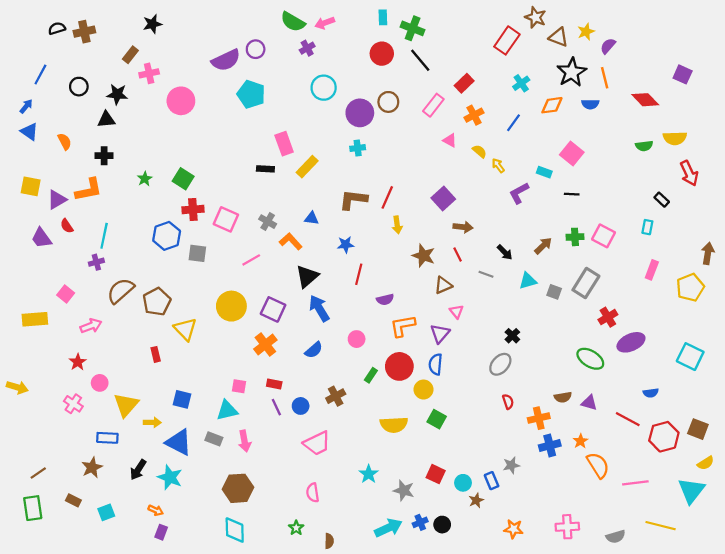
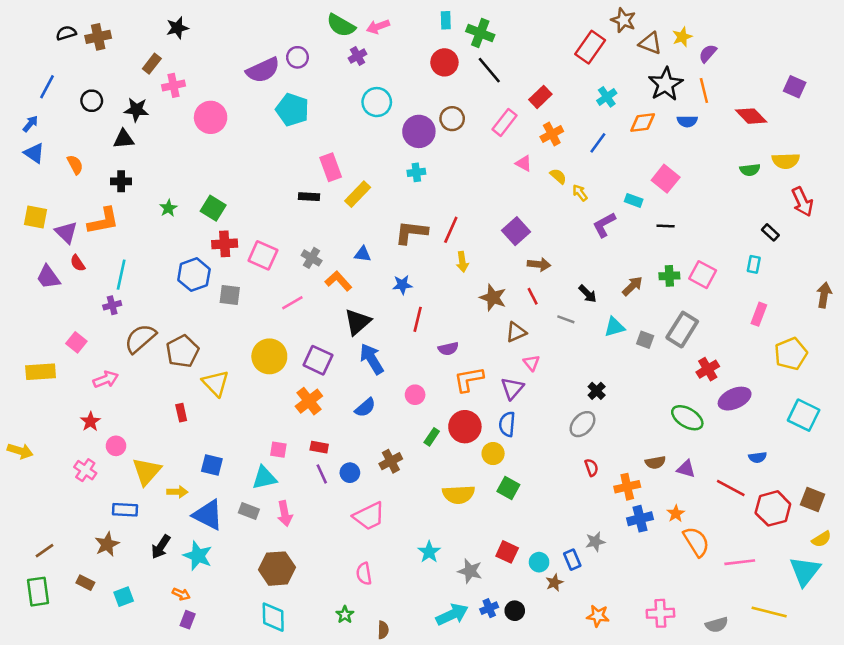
purple triangle: (57, 200) -> (66, 232), turned -45
yellow pentagon: (690, 287) -> (791, 354), moved

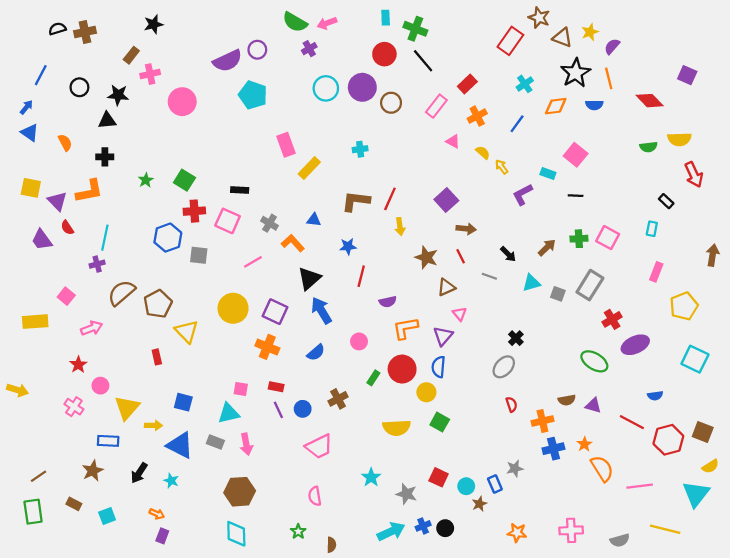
purple circle: (419, 131) -> (362, 87), moved
black rectangle: (309, 197) -> (240, 190), moved
orange cross: (309, 401) -> (267, 347), turned -30
cyan star: (198, 556) -> (171, 481), size x0.6

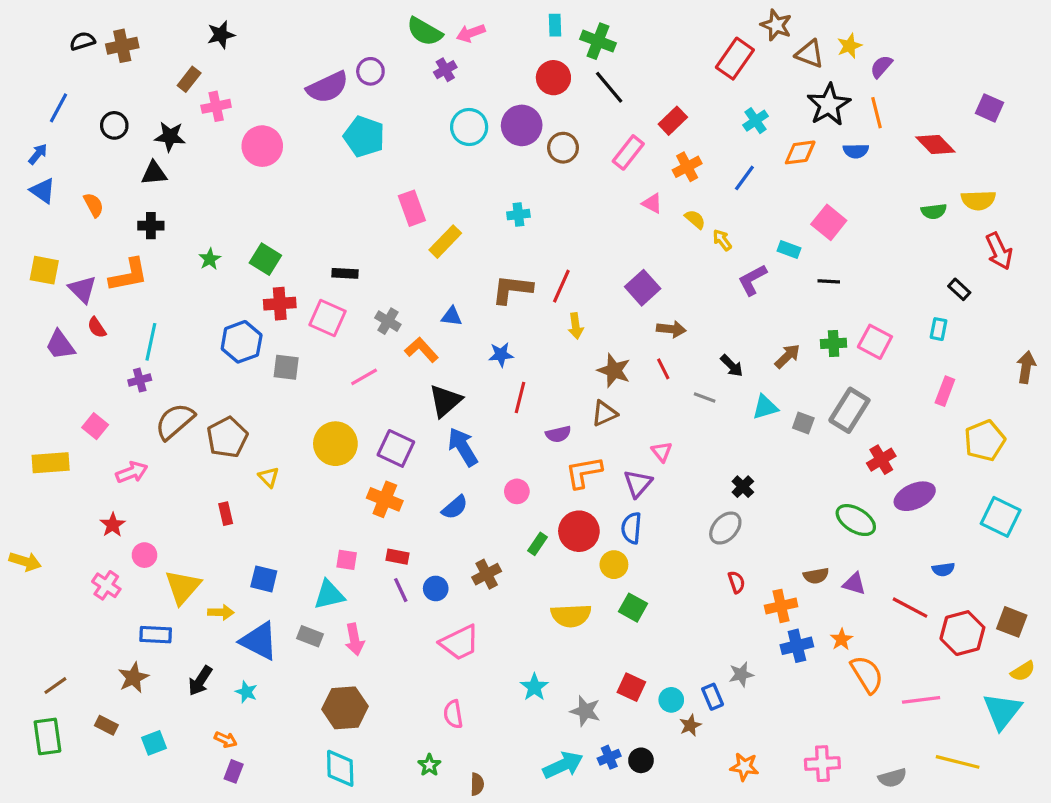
brown triangle: (446, 287) -> (604, 413), moved
yellow triangle: (187, 331) -> (269, 477), size x0.6

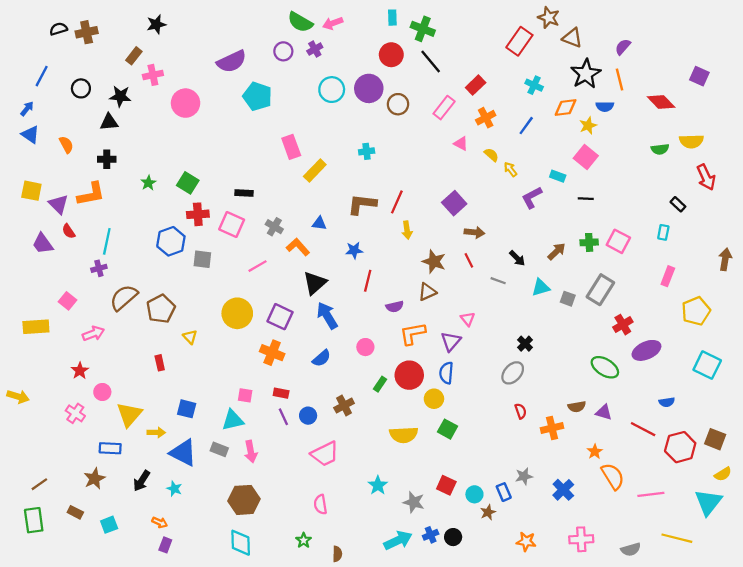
yellow star: (849, 46) -> (588, 126), moved
purple circle: (370, 71) -> (283, 51), moved
cyan cross: (756, 121) -> (534, 85), turned -30
blue cross: (797, 646) -> (563, 490), moved, turned -30

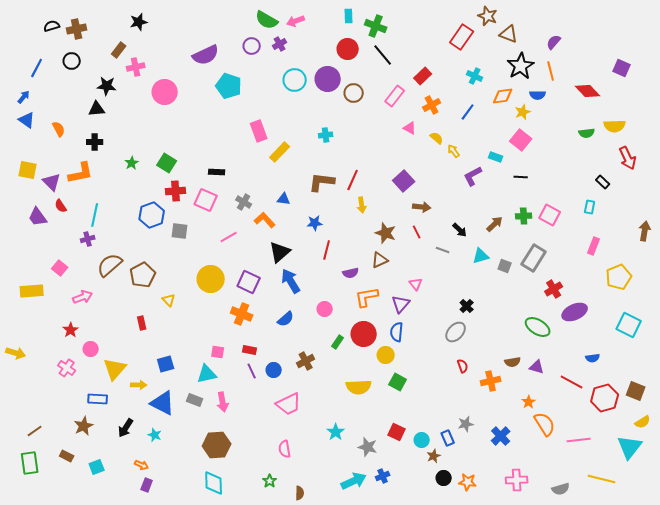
black circle: (81, 88) -> (72, 61), moved
blue square: (187, 409) -> (166, 364), turned -30
black circle: (453, 537) -> (444, 478), moved

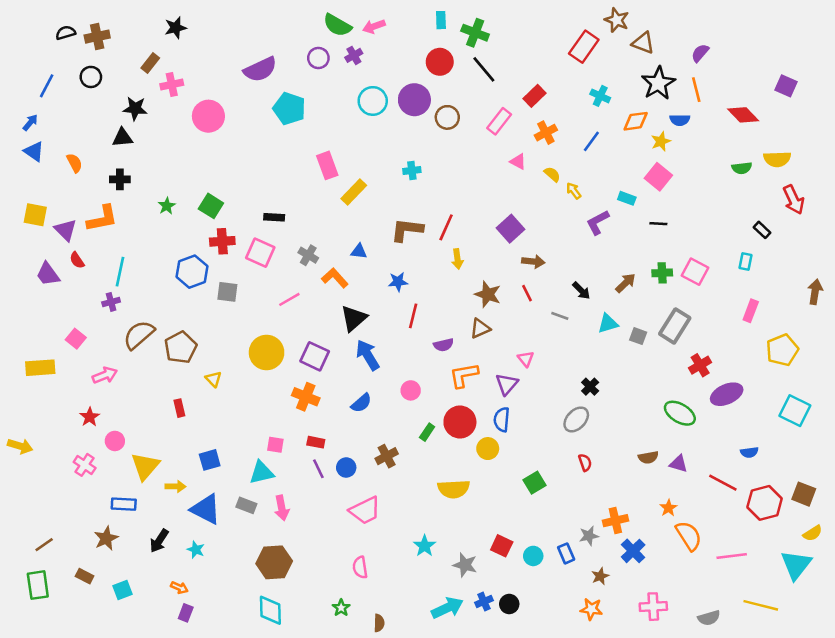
orange cross: (491, 381) -> (615, 521), moved
green square: (398, 382) -> (534, 483), moved, turned 30
brown star: (434, 456) -> (600, 576), moved
black circle: (444, 478) -> (509, 604), moved

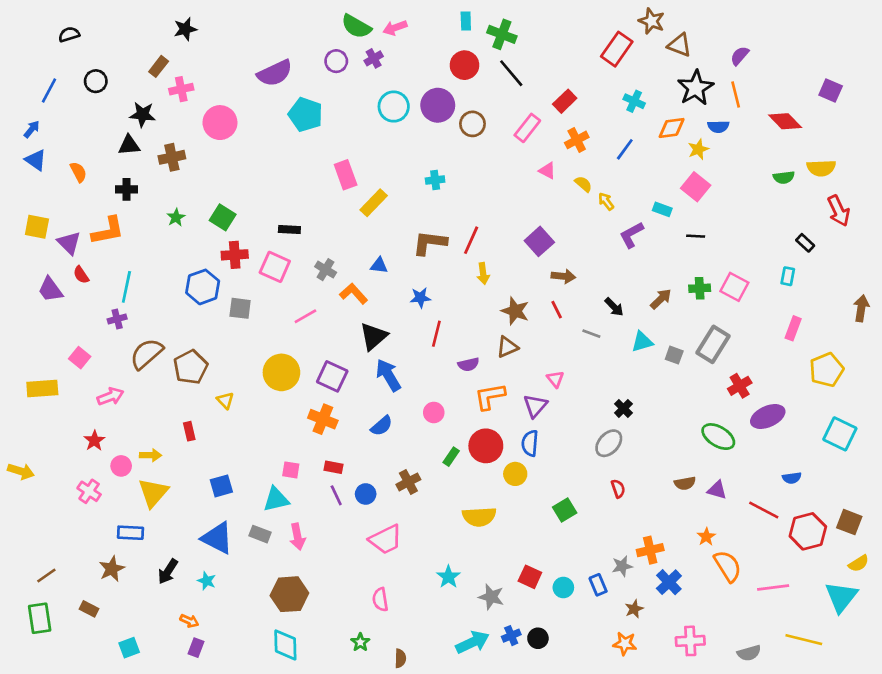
brown cross: (97, 37) -> (172, 157), moved
yellow arrow: (176, 486) -> (151, 455), moved
cyan square: (122, 590) -> (129, 648), moved

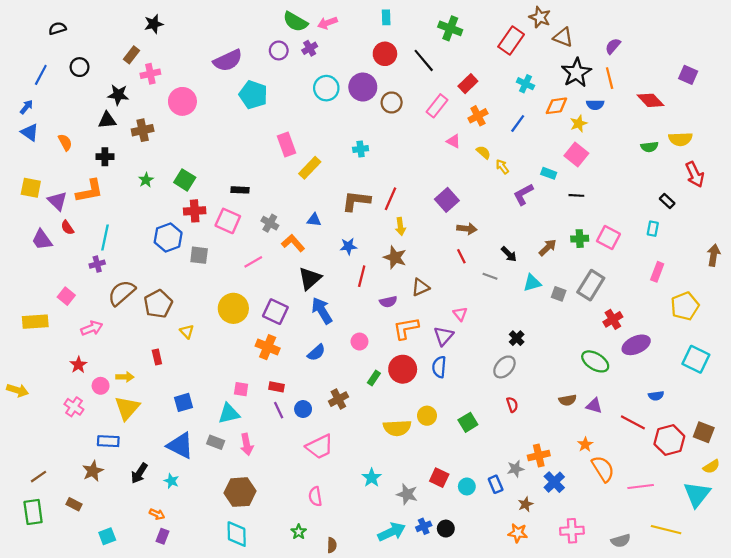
green cross: (502, 34) -> (450, 28), moved
brown star: (515, 311) -> (395, 257), moved
yellow circle: (515, 474) -> (427, 416), moved

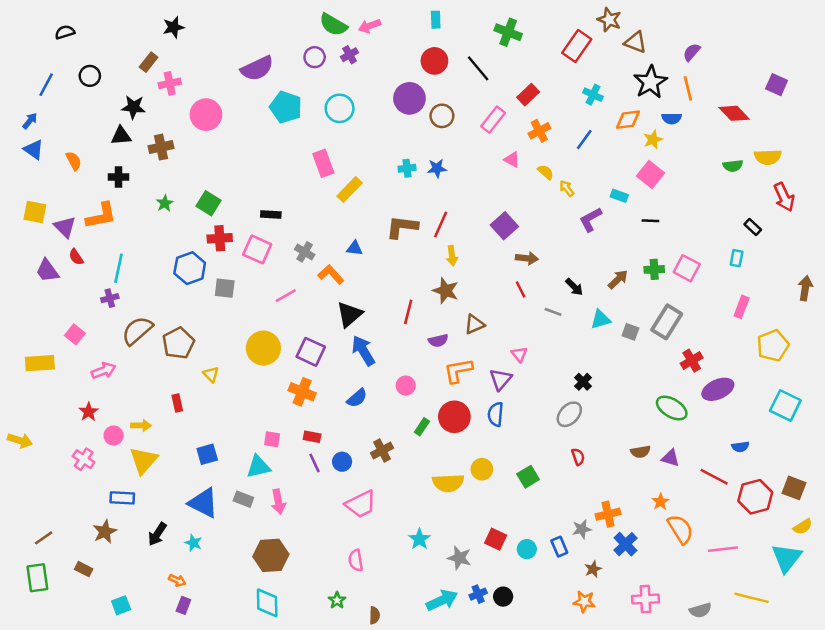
cyan circle: (326, 88) -> (340, 108), moved
blue star: (348, 246) -> (437, 168), moved

